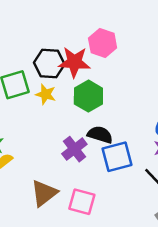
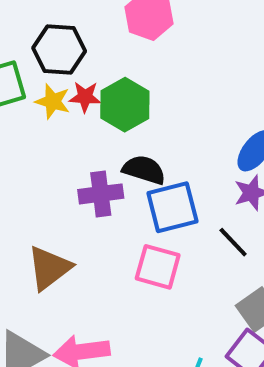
red star: (74, 62) -> (85, 97), moved, size x0.6
purple cross: (74, 149) -> (101, 194), turned 30
pink square: (82, 202) -> (158, 267), moved

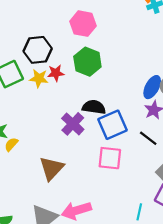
green hexagon: (125, 105) -> (87, 62), moved
purple cross: (101, 194) -> (73, 124), turned -30

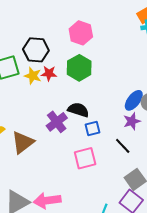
blue square: (113, 125) -> (92, 129), size x0.6
pink square: (110, 158) -> (85, 158), turned -30
brown triangle: (52, 168) -> (23, 142), moved

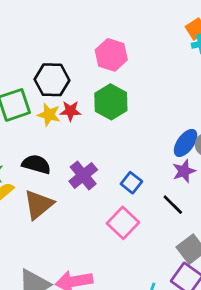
black semicircle: (78, 110) -> (36, 164), moved
blue square: (92, 129) -> (131, 183), turned -35
pink square: (85, 158) -> (123, 223), turned -30

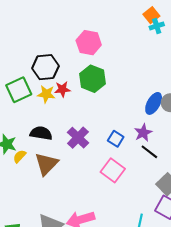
purple star: (184, 171) -> (143, 133), moved

